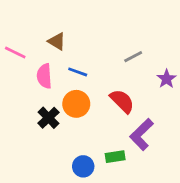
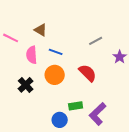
black cross: (48, 118) -> (26, 85), moved
purple L-shape: (142, 134) -> (98, 114), moved
green rectangle: (115, 157) -> (76, 106), moved

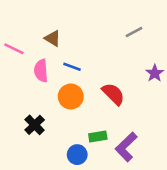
gray line: (96, 41) -> (134, 32), moved
black cross: (26, 85) -> (35, 125), moved

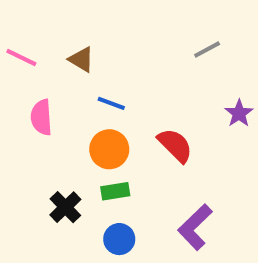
pink line: (14, 49) -> (21, 57), moved
pink semicircle: (41, 71) -> (41, 117), moved
black cross: (35, 125) -> (65, 207), moved
green rectangle: (98, 137) -> (115, 191), moved

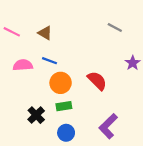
gray line: (207, 49) -> (115, 27), turned 56
blue line: (111, 103) -> (49, 61), moved
pink semicircle: (41, 117) -> (23, 65), turned 90

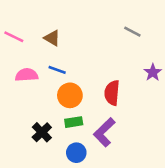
red semicircle: (97, 81) -> (112, 93), turned -130
purple L-shape: (108, 126) -> (104, 132), moved

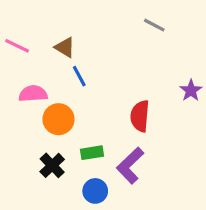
gray line: (132, 32) -> (154, 25), moved
blue line: (57, 70) -> (79, 76), moved, turned 42
orange circle: (70, 95) -> (59, 119), moved

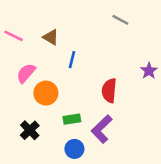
blue line: (79, 76) -> (72, 60), moved, turned 42
pink semicircle: (33, 94) -> (26, 73), turned -45
black cross: (52, 165) -> (30, 130), moved

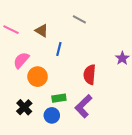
gray line: (120, 20) -> (79, 19), moved
blue circle: (74, 149) -> (52, 115), moved

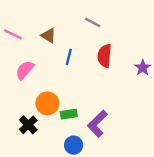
red semicircle: (90, 75) -> (105, 56), moved
orange circle: (38, 77) -> (47, 103), moved
blue circle: (52, 115) -> (74, 145), moved

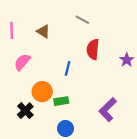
pink line: (13, 34) -> (12, 30), turned 63
blue line: (69, 57) -> (68, 68), moved
purple L-shape: (97, 124) -> (108, 110), moved

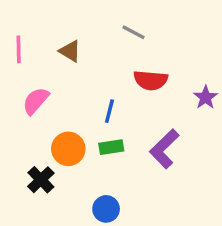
red semicircle: (93, 49) -> (151, 80), turned -90
green rectangle: (61, 101) -> (111, 147), moved
purple L-shape: (108, 110) -> (164, 149), moved

